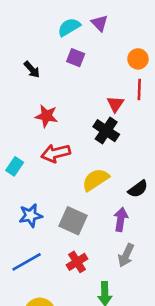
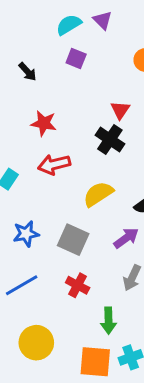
purple arrow: (121, 219) -> (126, 238), turned 45
red cross: (77, 262) -> (78, 285), turned -30

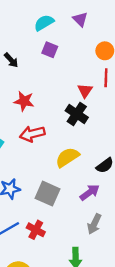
purple triangle: (103, 20) -> (80, 19), moved
red cross: (78, 285) -> (36, 230), moved

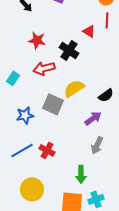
red triangle: (85, 91) -> (89, 31), turned -32
black cross: (77, 114) -> (69, 50), moved
gray square: (47, 194) -> (53, 104), moved

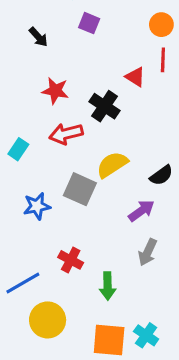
blue line: (22, 150) -> (23, 283), moved
green arrow: (81, 174) -> (108, 286), moved
cyan cross: (96, 199) -> (146, 335), turned -35

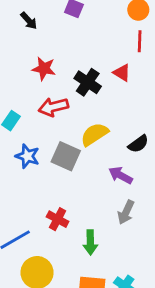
red triangle: (135, 77) -> (122, 73), moved
blue star: (37, 206) -> (27, 156), moved, turned 30
purple arrow: (141, 211) -> (121, 175), turned -115

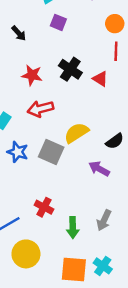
black cross: (88, 82) -> (70, 69), moved
gray arrow: (126, 212) -> (104, 220), moved

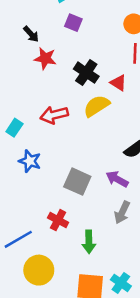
red star: (32, 75) -> (45, 58), moved
yellow semicircle: (76, 133) -> (97, 106), moved
gray square: (51, 152) -> (77, 182), moved
gray arrow: (104, 220) -> (122, 212), moved

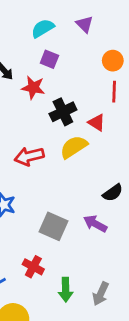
red star: (45, 58) -> (33, 88), moved
black cross: (86, 73) -> (63, 112), turned 30
gray arrow: (122, 212) -> (101, 294), moved

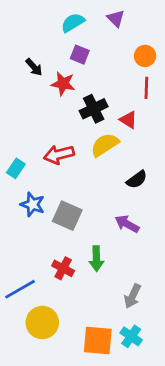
black semicircle: (113, 193) -> (137, 180), moved
gray square: (53, 226) -> (67, 216), moved
green arrow: (66, 290) -> (96, 259), moved

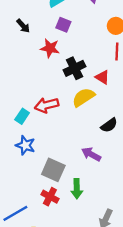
black arrow: (34, 67) -> (23, 26), moved
cyan rectangle: (16, 168) -> (22, 116), moved
gray square: (67, 216) -> (53, 170), moved
purple arrow: (127, 224) -> (91, 154), moved

